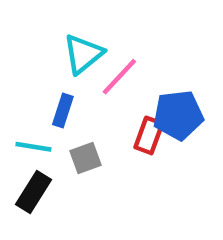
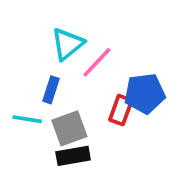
gray square: (85, 158) -> (69, 128), size x1.4
black rectangle: (33, 192) -> (73, 156), moved, turned 48

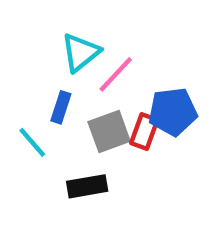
cyan line: (27, 119) -> (32, 142), turned 40
gray square: (69, 128) -> (109, 131), moved

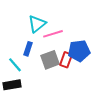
pink line: (116, 74) -> (53, 34), turned 30
black rectangle: (87, 186) -> (12, 85), moved

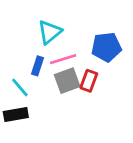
pink line: (53, 34) -> (63, 59), moved
blue pentagon: (79, 51) -> (106, 47), moved

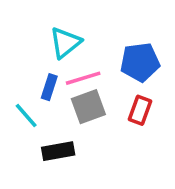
red rectangle: (89, 81) -> (140, 110), moved
black rectangle: (16, 114) -> (58, 151), moved

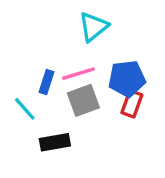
cyan triangle: (65, 43) -> (93, 27), moved
blue pentagon: (140, 62) -> (127, 79), moved

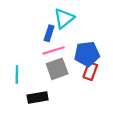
blue rectangle: (47, 82) -> (49, 33), moved
cyan line: (25, 109) -> (17, 75), turned 42

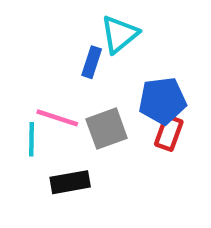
pink line: (54, 50) -> (57, 118), moved, turned 35

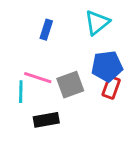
cyan triangle: (119, 34) -> (97, 23), moved
blue rectangle: (92, 62) -> (46, 30), moved

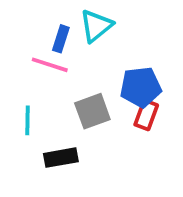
cyan triangle: (97, 23) -> (96, 26), moved
pink line: (38, 78) -> (50, 65), moved

